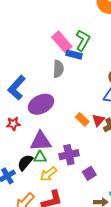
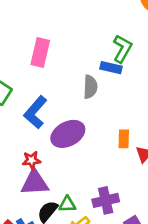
pink rectangle: (62, 42) -> (40, 52), moved, turned 55
orange rectangle: (82, 119) -> (124, 139), moved, turned 48
purple triangle: (41, 141) -> (35, 183), moved

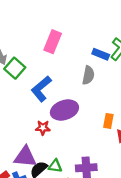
blue rectangle: (111, 68) -> (101, 54), moved
red star: (31, 160) -> (43, 128), moved
purple triangle: (35, 183) -> (25, 157), moved

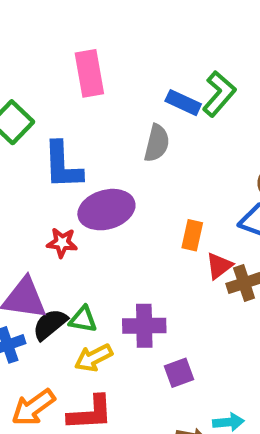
pink rectangle: (53, 42) -> (89, 73), turned -35
blue L-shape: (41, 89) -> (63, 165), turned -55

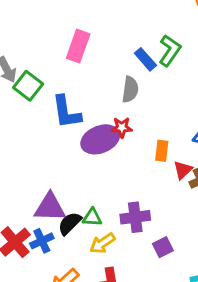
pink rectangle: (89, 73) -> (78, 46), turned 36
blue rectangle: (183, 103) -> (145, 59), turned 30
red star: (62, 243) -> (122, 127), moved

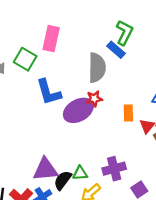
blue rectangle: (145, 59) -> (116, 50), moved
green square: (28, 86) -> (25, 59), moved
gray semicircle: (130, 89) -> (97, 68), size x1.4

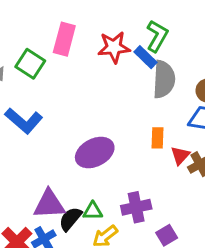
gray semicircle: (97, 68) -> (164, 79), moved
blue L-shape: (49, 92) -> (24, 121), moved, turned -36
red star: (94, 99) -> (114, 47), moved, size x1.5
purple ellipse: (78, 110) -> (95, 153), moved

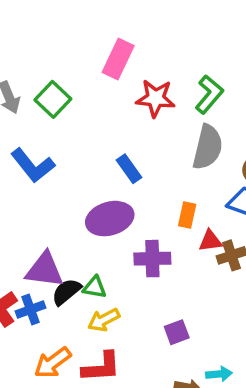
pink rectangle: (64, 39) -> (118, 59), moved
blue rectangle: (146, 57) -> (129, 169), moved
red triangle: (180, 156) -> (210, 241), turned 30
purple cross: (136, 207) -> (152, 259), moved

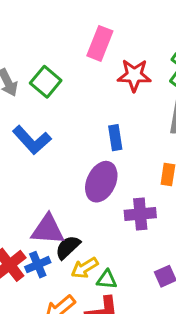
blue rectangle: (129, 169) -> (115, 138), turned 30
purple ellipse: (110, 219) -> (101, 182), turned -45
green triangle: (95, 287) -> (107, 280), moved
yellow arrow: (104, 320) -> (85, 268), moved

